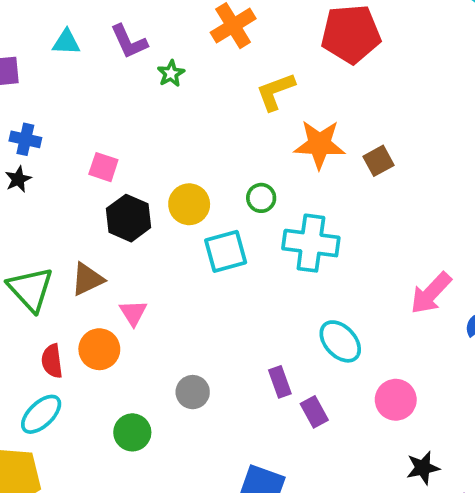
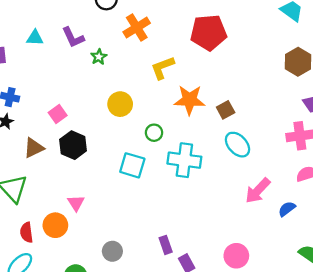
pink square: (103, 167) -> (58, 114), turned 36
yellow circle: (189, 204) -> (120, 104), moved
cyan square: (226, 251) -> (132, 165), turned 32
brown triangle: (87, 279) -> (34, 148), moved
cyan ellipse: (340, 341) -> (237, 145), moved

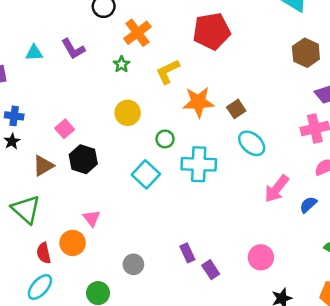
green star: (99, 57) -> (121, 64), moved
cyan square: (132, 165) -> (146, 174), turned 32

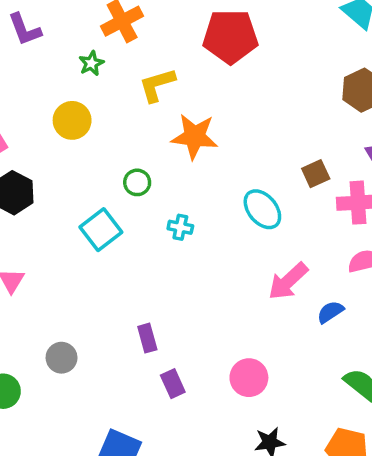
brown square: (236, 109) -> (316, 174), moved
yellow circle: (128, 113) -> (72, 120), moved
cyan cross: (199, 164) -> (180, 227), size x0.5
purple rectangle: (187, 253) -> (147, 338), moved

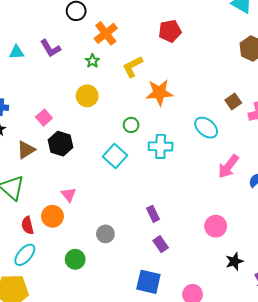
red pentagon: (230, 36) -> (170, 31), size x0.7
cyan cross: (180, 227) -> (161, 146), size x1.6
purple rectangle: (173, 384) -> (161, 244), moved

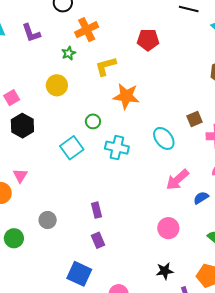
pink circle: (216, 226) -> (168, 228), moved

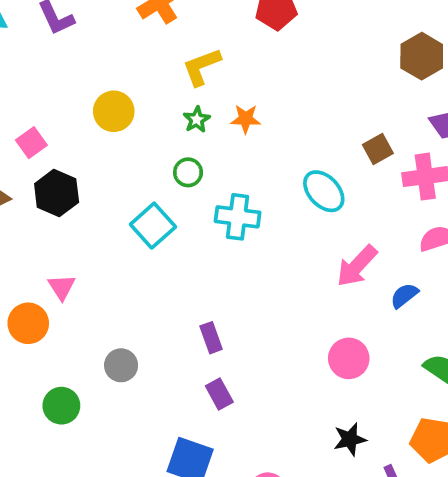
green star: (69, 53) -> (197, 120), moved
orange star: (126, 96) -> (246, 119), size x0.6

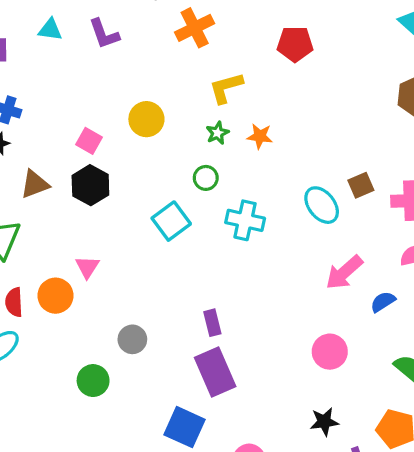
pink square: (31, 143) -> (89, 141), moved, turned -30
brown square: (378, 149) -> (361, 185), moved
purple rectangle: (219, 394) -> (215, 372), size x1.8
green circle: (61, 406) -> (93, 381), moved

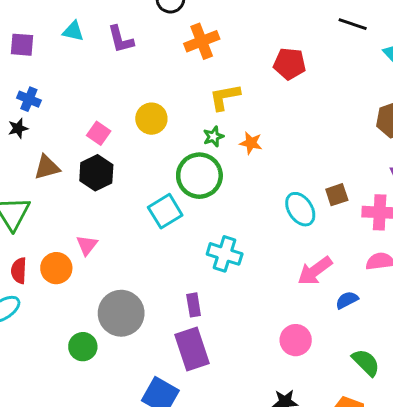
green circle: (206, 178) -> (199, 176), size x2.0
cyan cross: (245, 220) -> (225, 254), moved
gray circle: (132, 339) -> (121, 313), size x1.8

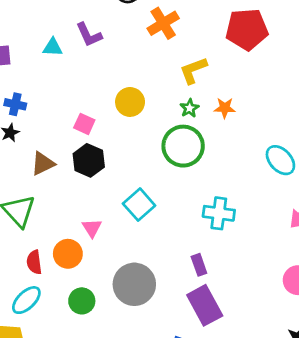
cyan triangle: (73, 31) -> (53, 47), moved
red pentagon: (290, 64) -> (247, 29), size x1.4
cyan square: (165, 211) -> (139, 205), moved
green circle: (83, 347) -> (82, 301), moved

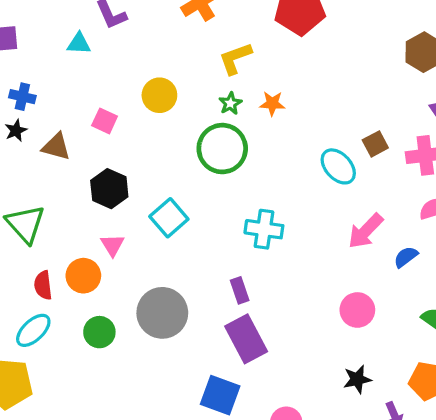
cyan triangle: (53, 47) -> (79, 44), moved
black hexagon: (89, 160) -> (109, 189), moved
brown triangle: (43, 164) -> (56, 147), moved, turned 40

